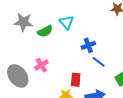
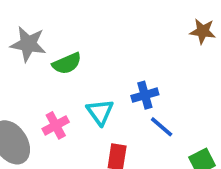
cyan triangle: (67, 22) -> (100, 112), moved

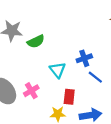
pink cross: (56, 125) -> (31, 91), moved

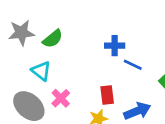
blue cross: (84, 58) -> (115, 46), turned 32
cyan triangle: (58, 70) -> (41, 71), moved

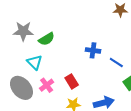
blue line: (133, 65) -> (116, 62), moved
red rectangle: (107, 95) -> (72, 81), moved, turned -32

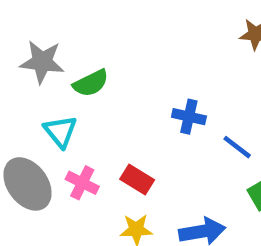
red rectangle: (72, 81) -> (137, 179), turned -32
pink cross: (47, 85) -> (82, 183), turned -32

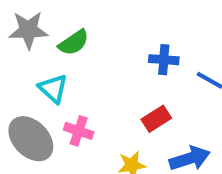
red rectangle: (137, 179) -> (156, 119), moved, turned -56

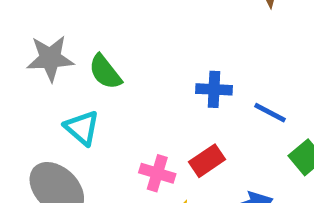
green semicircle: (74, 43) -> (105, 72), turned 88
pink cross: (79, 131) -> (157, 173), moved

